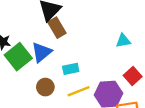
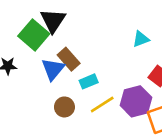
brown rectangle: (57, 28) -> (69, 59), moved
green square: (18, 57) -> (34, 35), moved

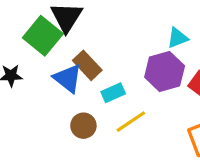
blue triangle: (53, 69) -> (68, 78), turned -30
purple hexagon: (136, 101) -> (165, 71), moved

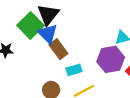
blue triangle: (68, 78) -> (48, 34), moved

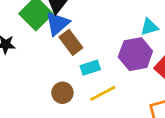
blue triangle: (48, 34) -> (57, 24), turned 35

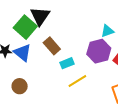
blue triangle: (57, 24) -> (22, 53), moved, turned -36
brown circle: (62, 93) -> (20, 86), moved

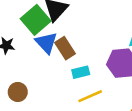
blue triangle: (22, 53) -> (46, 43), moved

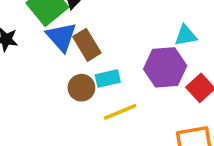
brown circle: (18, 92) -> (81, 88), moved

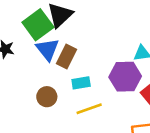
brown rectangle: (87, 45) -> (67, 56), turned 55
brown circle: (81, 88) -> (47, 97), moved

